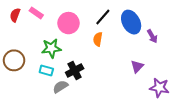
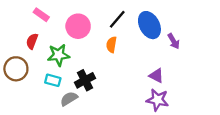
red semicircle: (15, 15) -> (32, 41), moved
purple triangle: (137, 66) -> (156, 76), turned -48
purple star: (159, 88) -> (157, 100), moved

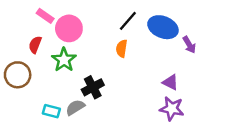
blue ellipse: (149, 25) -> (163, 27), turned -40
pink circle: (78, 26) -> (69, 28), moved
green star: (59, 55) -> (64, 60), turned -30
cyan rectangle: (53, 80) -> (51, 111), moved

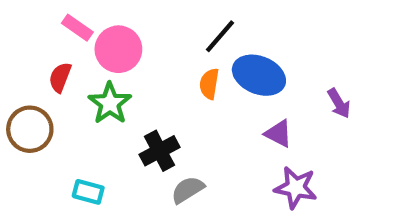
blue ellipse: (163, 27) -> (259, 75), moved
purple arrow: (189, 45) -> (339, 103), moved
purple triangle: (170, 82) -> (278, 134), moved
gray semicircle: (75, 107) -> (188, 190), moved

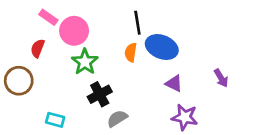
black line: (220, 36) -> (137, 23), turned -50
green star: (110, 103) -> (85, 62), moved
purple arrow: (339, 103) -> (221, 78), moved

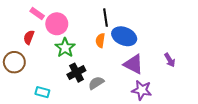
purple triangle: (174, 83) -> (133, 64), size x1.5
gray semicircle: (117, 119) -> (96, 83), moved

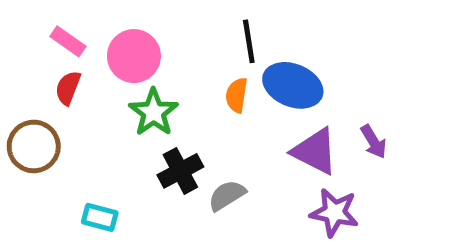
pink rectangle: (37, 13) -> (68, 41), moved
purple arrow: (170, 60) -> (373, 142), moved

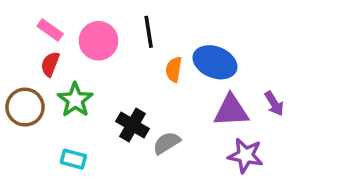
black line: (249, 41) -> (149, 32), moved
green star: (153, 112) -> (75, 100), moved
purple triangle: (315, 151) -> (231, 111), turned -30
black cross: (180, 171) -> (133, 125), turned -32

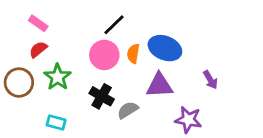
black line: (149, 32) -> (114, 25), turned 55
pink circle: (99, 41) -> (104, 55), moved
red semicircle: (50, 64) -> (38, 49), turned 30
purple triangle: (231, 111) -> (159, 85), moved

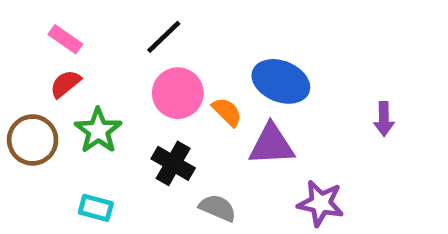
black line: (114, 25) -> (164, 37), moved
orange semicircle: (133, 54) -> (227, 112), moved, turned 126
purple arrow: (210, 80) -> (384, 119), moved, turned 30
gray semicircle: (128, 110) -> (218, 208), moved, turned 55

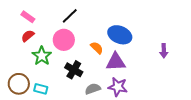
pink circle: (178, 93) -> (64, 40), moved
brown circle: (33, 140) -> (19, 84), moved
purple star: (321, 203) -> (118, 87), moved
gray semicircle: (218, 208) -> (93, 89), turned -42

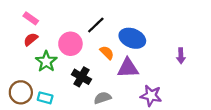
black line: (70, 16) -> (96, 25), moved
purple star: (118, 87) -> (151, 96), moved

